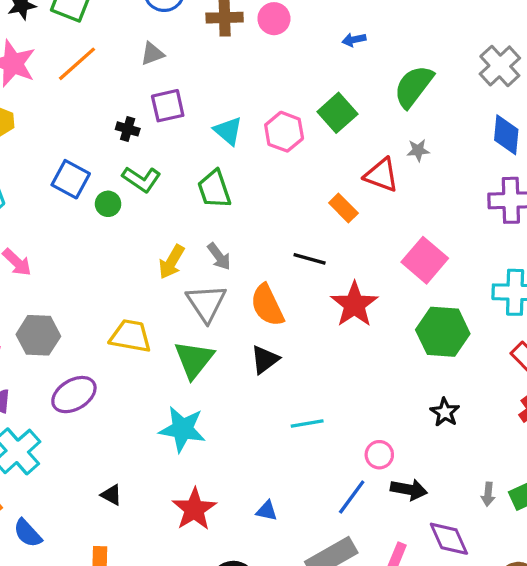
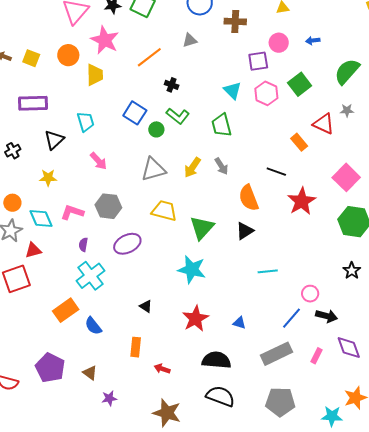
pink circle: (274, 19) -> (279, 43), moved
orange line: (77, 64) -> (149, 57), moved
purple square: (168, 106) -> (258, 61), moved
gray triangle: (206, 303) -> (153, 169), moved, turned 44

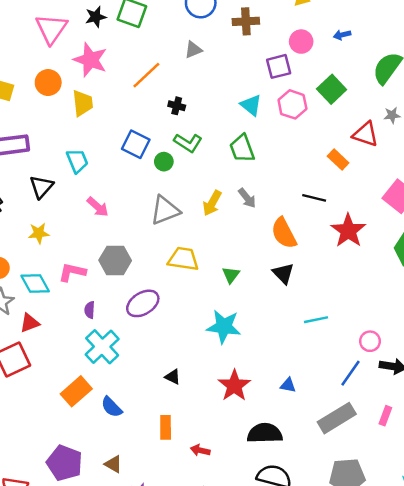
green triangle: (202, 228) -> (231, 275), size x0.6
black triangle: (245, 231) -> (283, 273), turned -36

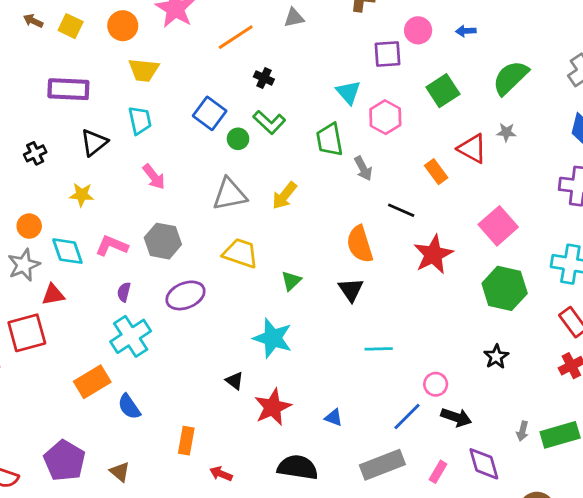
yellow trapezoid: (83, 103) -> (144, 70), moved, turned 92
pink hexagon: (292, 104) -> (385, 117), moved
gray arrow: (247, 198) -> (363, 168), moved
black triangle: (173, 377) -> (235, 381), moved

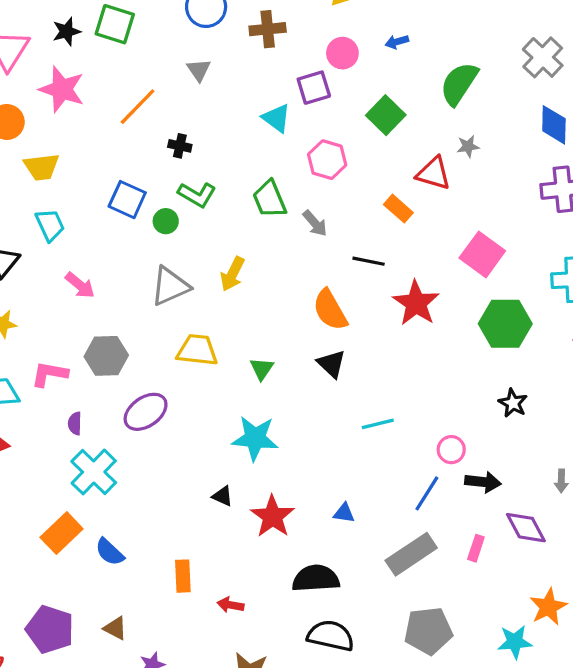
gray triangle: (294, 18) -> (199, 70), turned -40
cyan triangle: (348, 92) -> (276, 118), moved

